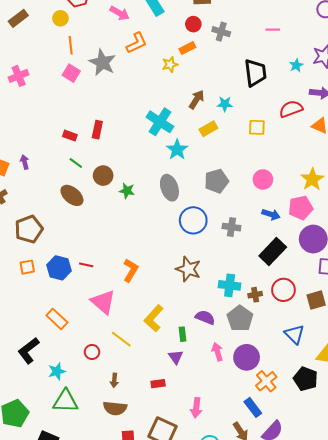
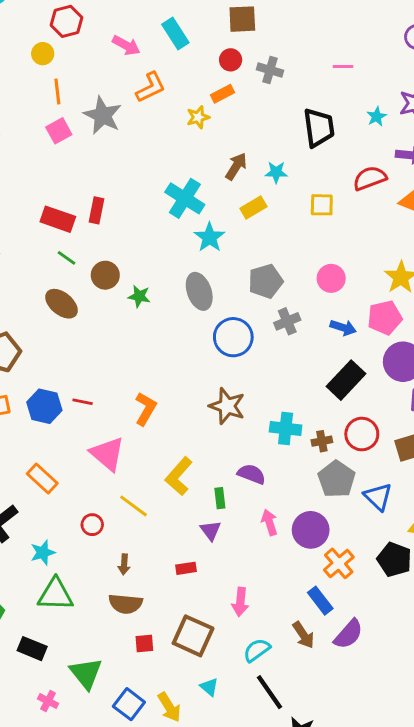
pink square: (71, 73) -> (59, 131), turned 30
red rectangle: (70, 136) -> (58, 219), size x1.6
gray cross: (231, 227) -> (287, 321), moved, turned -30
gray pentagon: (240, 319) -> (337, 479), moved

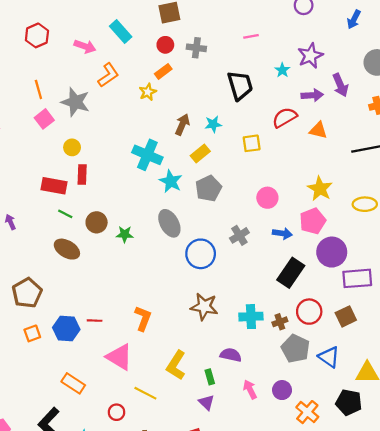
yellow circle: (43, 54) -> (72, 147), moved
gray pentagon: (266, 281) -> (209, 188), moved
purple circle: (311, 530) -> (282, 390), size x0.7

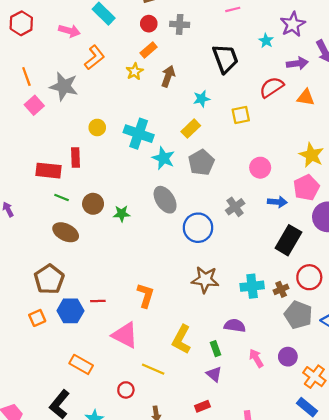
brown arrow: (182, 125) -> (168, 76), moved
yellow circle: (72, 147) -> (97, 127), moved
brown pentagon: (27, 293) -> (49, 279), moved

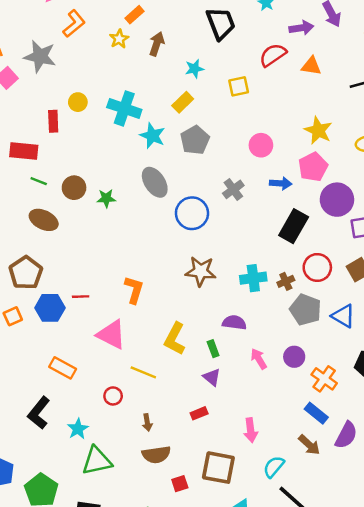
red rectangle: (76, 157) -> (53, 121), moved

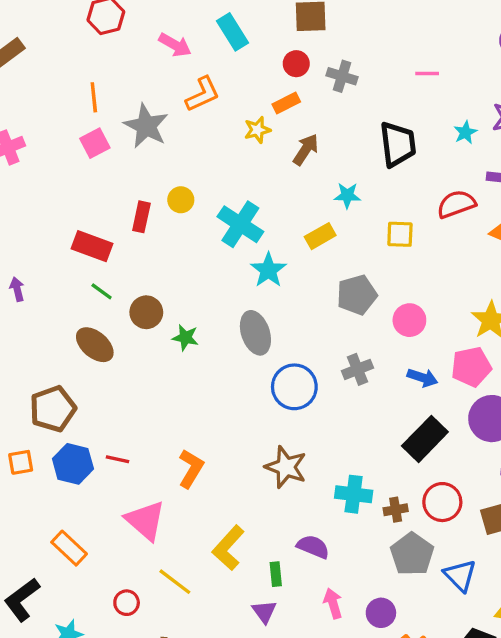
gray pentagon: (195, 140) -> (357, 295), moved

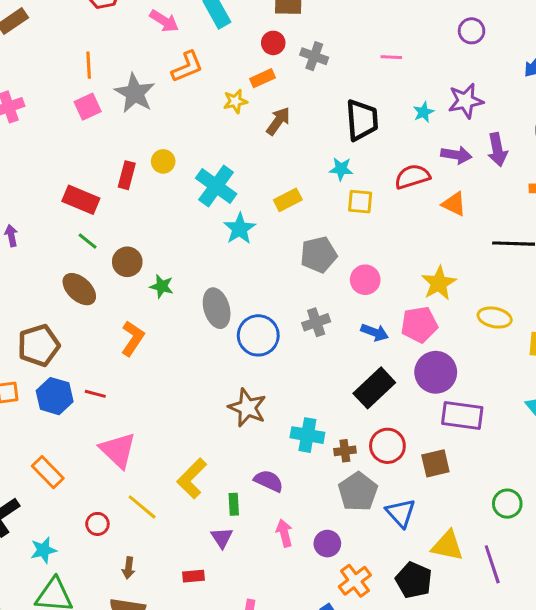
cyan star: (347, 195) -> (341, 169), moved
gray ellipse: (255, 333) -> (217, 308), moved
orange L-shape: (191, 469) -> (133, 338), moved

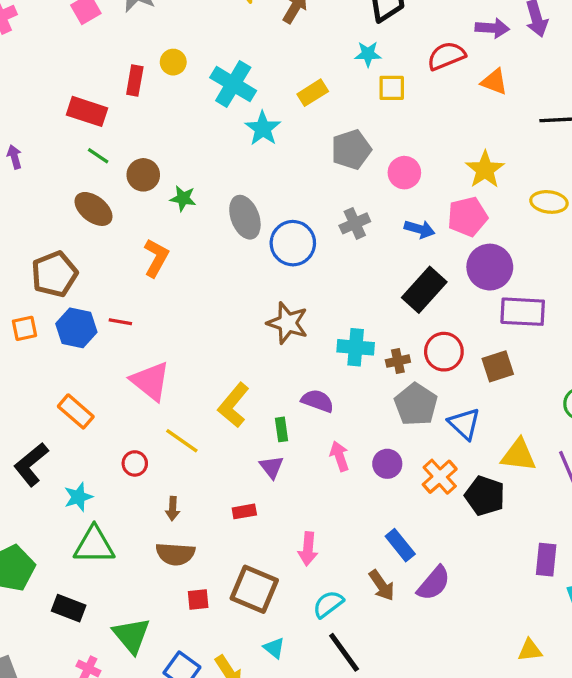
orange cross: (355, 581) -> (440, 477), moved

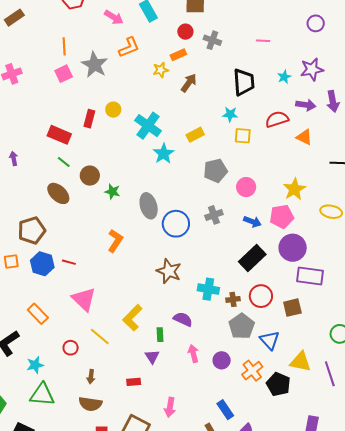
orange L-shape: (156, 258) -> (115, 241), moved

